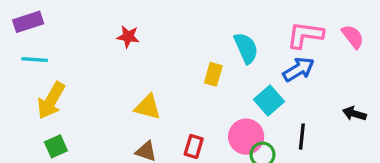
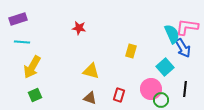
cyan semicircle: (246, 48) -> (172, 34), moved
blue arrow: (299, 69) -> (183, 48), turned 90

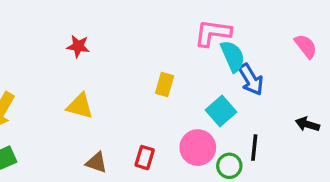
pink L-shape: (187, 27) -> (213, 33), moved
yellow triangle: (91, 71) -> (80, 106), moved
green circle: (161, 100) -> (229, 166), moved

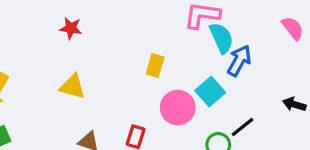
blue arrow: (251, 79) -> (239, 61), turned -120
pink circle: (198, 148) -> (178, 108), moved
black line: (254, 148) -> (243, 127), turned 45

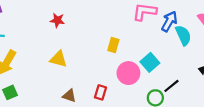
cyan semicircle: (221, 38) -> (183, 35), moved
blue arrow: (239, 61) -> (169, 21), moved

